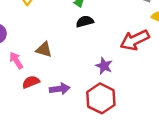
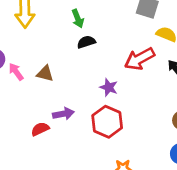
pink arrow: (16, 60) -> (16, 72), moved
red semicircle: (31, 82) -> (40, 129), moved

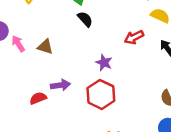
black semicircle: (86, 42) -> (85, 19), turned 63
red arrow: (140, 59) -> (134, 37), size x0.7

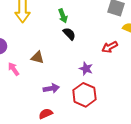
pink arrow: (18, 44) -> (14, 69), moved
red semicircle: (38, 98) -> (46, 114), moved

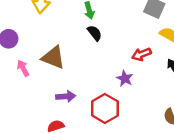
brown triangle: (38, 57) -> (53, 57), size x1.5
purple star: (86, 69) -> (125, 78), moved

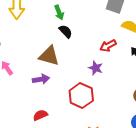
brown triangle: (53, 57) -> (49, 56), moved
purple arrow: (66, 96) -> (41, 79), moved

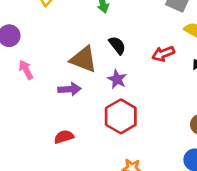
black semicircle: (66, 31) -> (117, 45), moved
purple star: (96, 68) -> (117, 79), moved

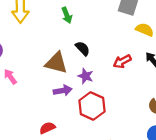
red arrow: (163, 54) -> (122, 61), moved
purple arrow: (69, 89) -> (63, 90), moved

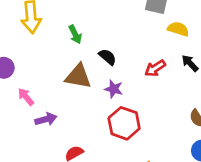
green arrow: (67, 15) -> (75, 34), moved
purple arrow: (63, 90) -> (46, 119), moved

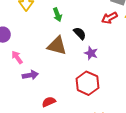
red arrow: (155, 68) -> (109, 18), moved
purple star: (114, 89) -> (91, 53), moved

